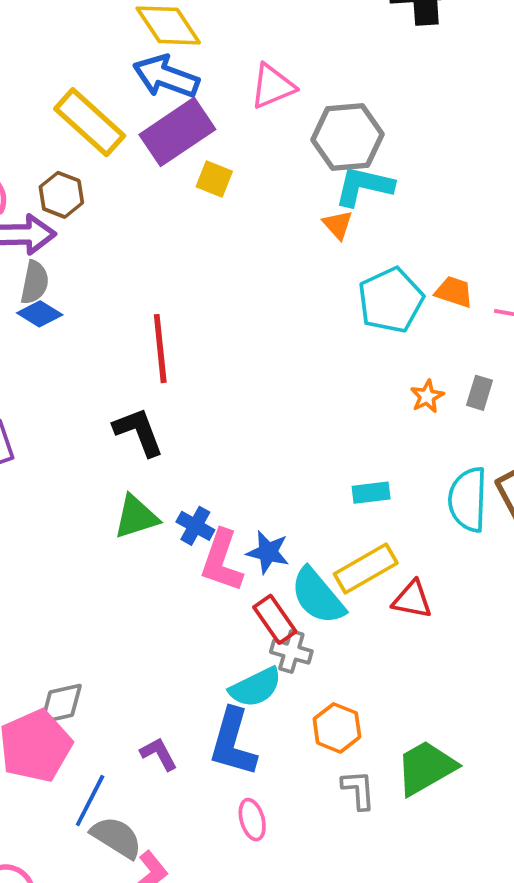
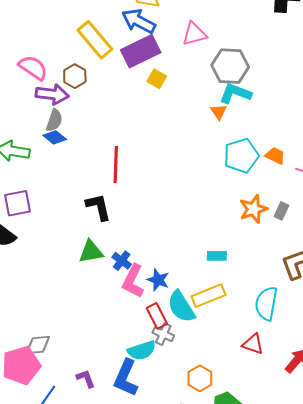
orange star: (427, 396) -> (253, 209), size x1.6
cyan semicircle: (468, 500) -> (266, 304), moved
red triangle: (412, 600) -> (253, 344), moved
orange hexagon: (337, 728) -> (200, 378), moved

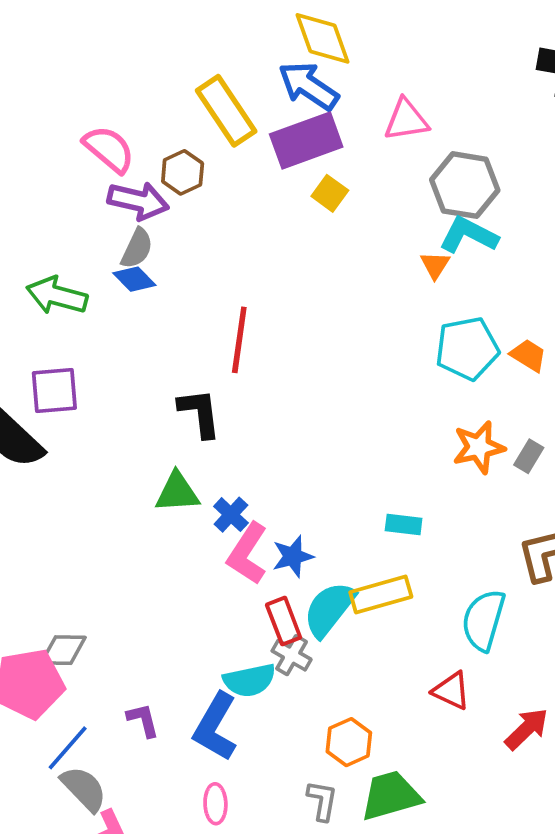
blue star: (158, 280) -> (293, 556), turned 30
cyan semicircle: (181, 307) -> (329, 609), turned 64

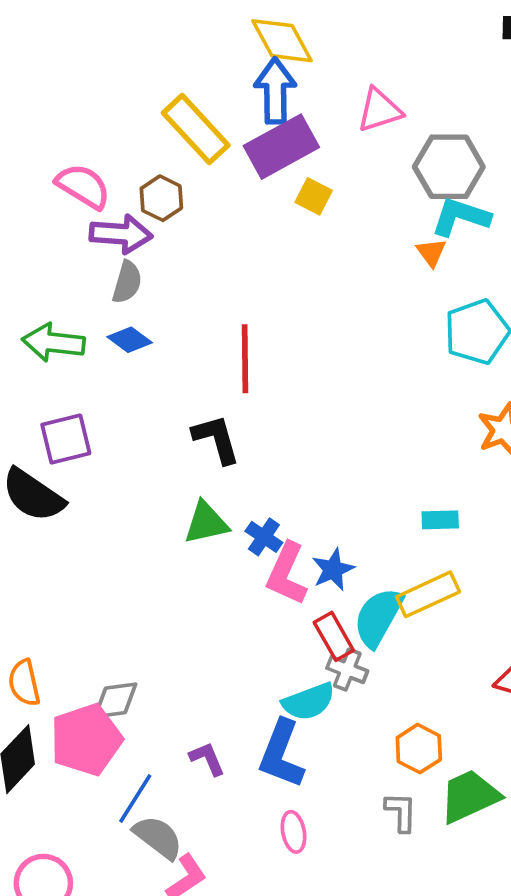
blue arrow: (308, 86) -> (275, 91), turned 64
blue diamond: (134, 279) -> (130, 340), moved

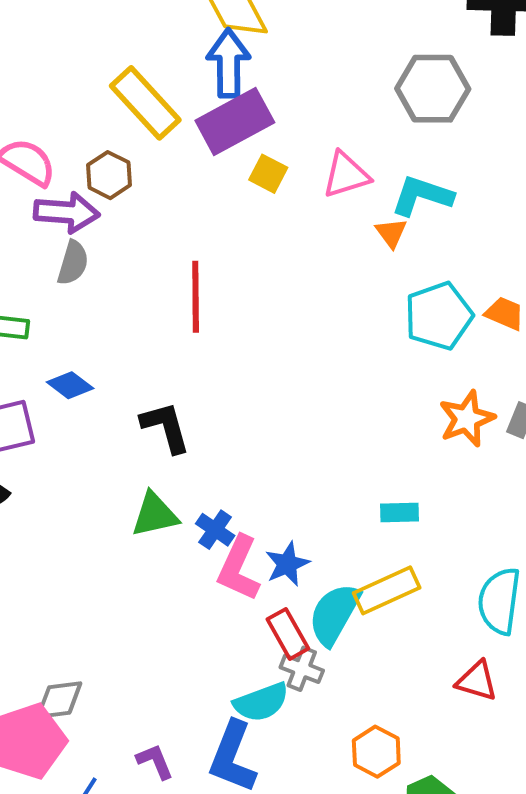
pink triangle: (379, 110) -> (346, 175), moved
gray hexagon: (449, 167) -> (433, 89), moved
blue diamond: (130, 340) -> (70, 385), moved
red line: (245, 359) -> (196, 297), moved

